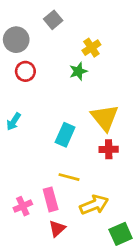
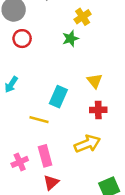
yellow triangle: (105, 118) -> (95, 81), size x0.6
yellow line: (69, 177) -> (39, 120), moved
yellow arrow: (94, 205) -> (87, 144), moved

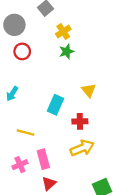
yellow cross: (83, 17) -> (63, 32), moved
red cross: (98, 110) -> (80, 121), moved
yellow line: (39, 120) -> (26, 132), moved

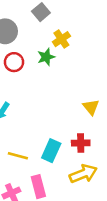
green star: (67, 51) -> (46, 57), moved
cyan rectangle: (55, 105) -> (51, 151), moved

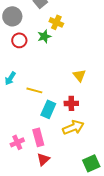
yellow cross: (61, 39) -> (56, 22), turned -32
yellow line: (18, 156) -> (34, 90), moved

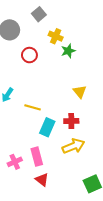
green star: (44, 36) -> (68, 51), moved
red circle: (19, 40) -> (29, 55), moved
red triangle: (43, 159) -> (42, 180), turned -40

